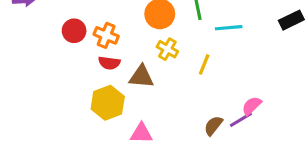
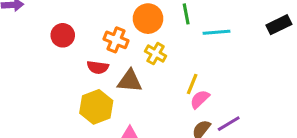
orange cross: (106, 35) -> (116, 40), moved
yellow line: (204, 64) -> (192, 84), moved
pink semicircle: (252, 106) -> (200, 99), moved

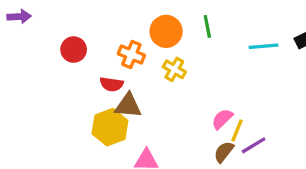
cyan line: (216, 32) -> (263, 46), moved
brown triangle: (130, 81) -> (128, 106), moved
yellow line: (192, 84) -> (237, 130), moved

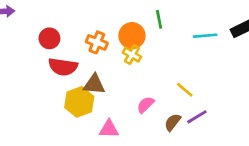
orange circle: (166, 31) -> (132, 36), moved
red semicircle: (112, 84) -> (63, 67), moved, size x1.5
pink semicircle: (222, 119) -> (146, 105), moved
yellow line: (237, 130) -> (185, 90), moved, turned -72

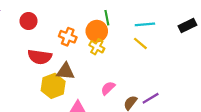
green line: (159, 19) -> (107, 18), moved
cyan line: (205, 36) -> (145, 24), moved
red circle: (49, 38) -> (29, 21), moved
yellow line: (185, 90) -> (140, 43), moved

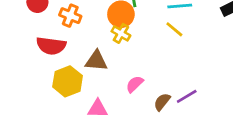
orange cross: (68, 37) -> (70, 16), moved
brown triangle: (65, 71) -> (96, 61), moved

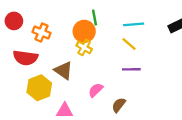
brown triangle: (96, 61) -> (63, 70), turned 30
purple line: (187, 96) -> (131, 69), moved, turned 30

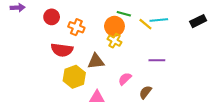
green line: (95, 17) -> (124, 14), turned -64
yellow line: (129, 44) -> (145, 24), moved
brown triangle: (63, 70) -> (96, 61), turned -42

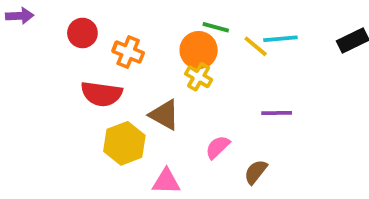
brown triangle: (96, 61) -> (164, 115), turned 36

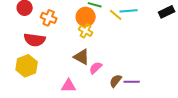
purple line: (277, 113) -> (132, 82), moved
brown triangle: (164, 115) -> (82, 57), moved
yellow hexagon: (124, 143) -> (27, 66), moved

